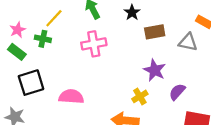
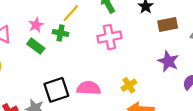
black square: (31, 83) -> (56, 90), moved
yellow cross: (140, 96) -> (129, 85), moved

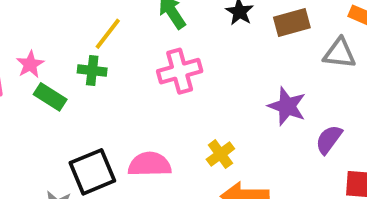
brown rectangle: (168, 24) -> (292, 22), moved
pink star: (36, 25) -> (30, 64), moved

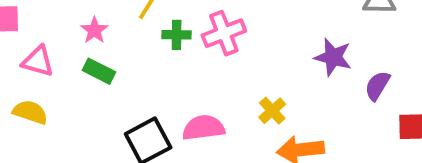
pink star: (30, 64) -> (94, 30), moved
green cross: (92, 70) -> (177, 35), moved

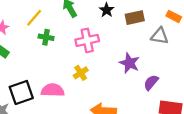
pink cross: (224, 33) -> (87, 40), moved
yellow cross: (272, 111) -> (81, 73), moved

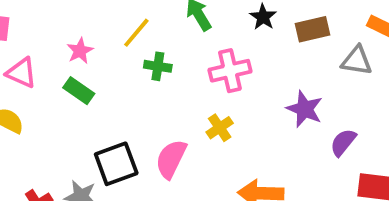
pink semicircle: (53, 90) -> (171, 159), turned -65

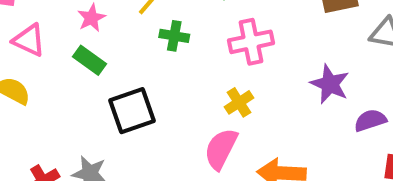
purple semicircle: (343, 142) -> (370, 120), turned 32
pink semicircle: (171, 159) -> (221, 149), moved
black square: (116, 164) -> (132, 111), moved

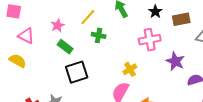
pink cross: (251, 42) -> (150, 40), moved
green rectangle: (89, 60) -> (65, 47), moved

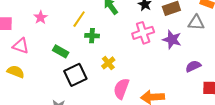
pink star: (58, 25) -> (41, 17), moved
purple star: (175, 61) -> (172, 39), moved
yellow cross: (130, 69) -> (108, 63), moved

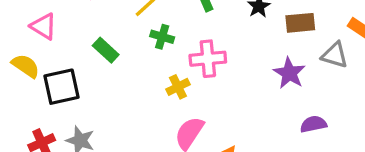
pink cross: (143, 33) -> (208, 59), moved
black square: (75, 75) -> (62, 87), moved

